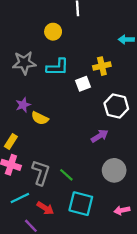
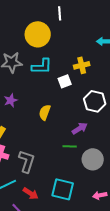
yellow circle: (53, 32) -> (38, 34), size x1.6
yellow semicircle: (40, 118) -> (45, 112), moved, turned 84
green line: (66, 175) -> (70, 146), moved, turned -40

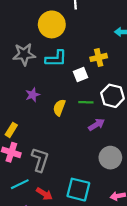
purple star: (11, 100) -> (33, 95), moved
green line: (70, 146) -> (86, 102), moved

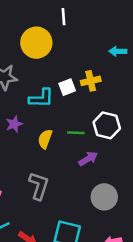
cyan L-shape: (56, 59) -> (41, 98), moved
white square: (81, 75) -> (67, 87), moved
gray L-shape: (40, 160) -> (39, 186), moved

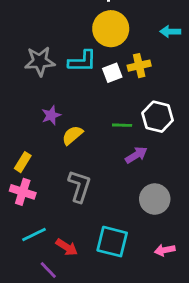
yellow circle: (36, 43) -> (111, 29), moved
cyan L-shape: (41, 98) -> (82, 61), moved
yellow semicircle: (45, 139) -> (72, 135), moved, turned 30

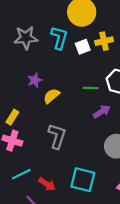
cyan L-shape: (82, 61) -> (59, 38), turned -75

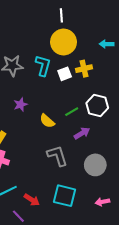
green line: (91, 88) -> (72, 112), turned -32
yellow semicircle: (51, 96) -> (47, 121), moved, turned -98
gray L-shape: (57, 136) -> (57, 156), moved, turned -35

